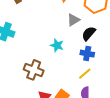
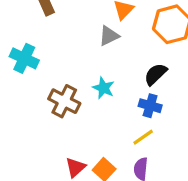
gray triangle: (73, 20) -> (109, 36), moved
brown cross: (34, 70) -> (64, 101), moved

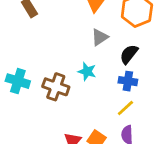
gray triangle: (109, 36) -> (100, 37), moved
cyan cross: (24, 58) -> (18, 81), moved

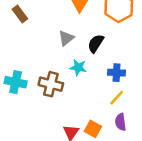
gray triangle: (100, 37) -> (66, 38), moved
black semicircle: (129, 54) -> (96, 43), moved

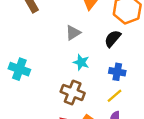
black semicircle: (96, 43) -> (113, 39), moved
brown cross: (51, 84) -> (73, 92), moved

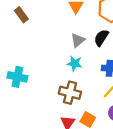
gray triangle: (73, 33) -> (78, 40), moved

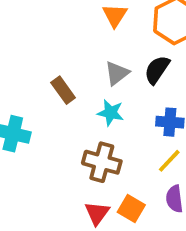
brown rectangle: (21, 15) -> (63, 90), moved

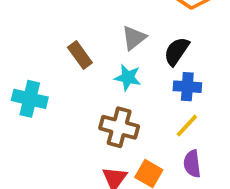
black semicircle: (157, 70) -> (177, 51), moved

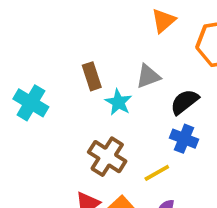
cyan star: (128, 77) -> (118, 102), moved
yellow line: (187, 126) -> (157, 173), moved

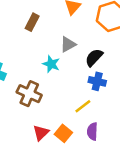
brown rectangle: (92, 76) -> (32, 22), moved, turned 54
brown cross: (107, 157) -> (29, 94), moved

